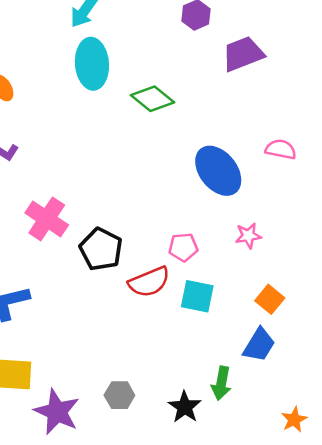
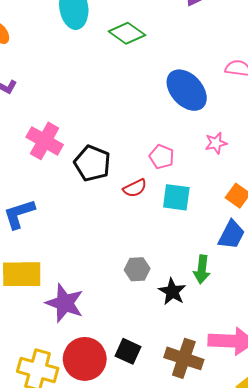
pink pentagon: (183, 247) -> (162, 157), turned 30
red semicircle: (149, 282) -> (135, 188), size x0.7
gray hexagon: (119, 395) -> (137, 269), moved

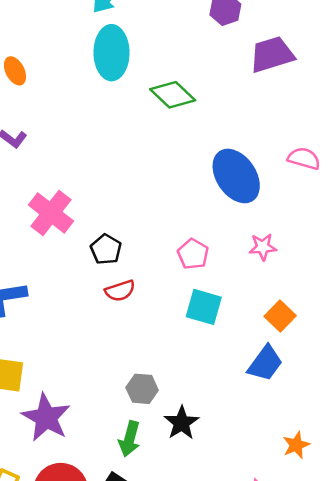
black pentagon: (92, 163) -> (106, 249), size x0.7
red semicircle: (135, 188) -> (120, 291), moved
green arrow: (202, 269) -> (130, 439), moved

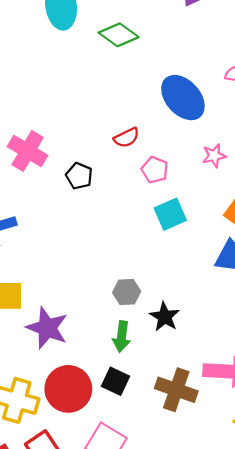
red semicircle: (120, 291) -> (127, 138), moved
cyan square: (204, 307) -> (170, 214), turned -32

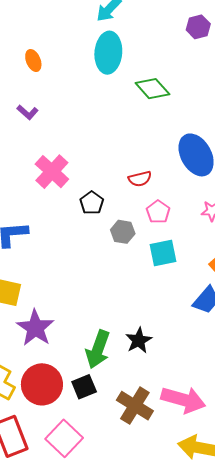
gray hexagon: (127, 292) -> (123, 232), moved
green arrow: (122, 337) -> (98, 349), size x1.4
black square: (115, 381) -> (84, 387), turned 30

